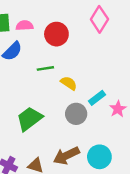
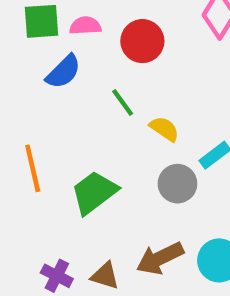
green line: (45, 68) -> (123, 102), turned 63

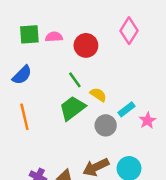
blue semicircle: (63, 72) -> (22, 75), moved
green trapezoid: (94, 192) -> (72, 108), moved

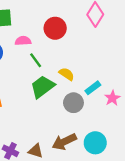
pink semicircle: (54, 37) -> (23, 41), moved
green line: (75, 80) -> (36, 60), moved

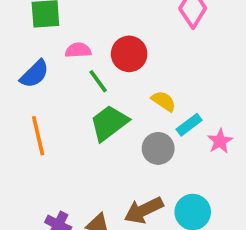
red circle: (55, 28) -> (129, 54), moved
yellow semicircle: (67, 74) -> (164, 101), moved

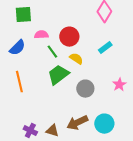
yellow semicircle: (164, 101) -> (76, 59), moved
cyan rectangle: (189, 125) -> (105, 48), moved

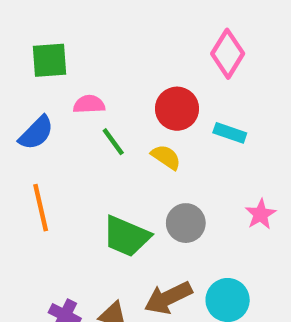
red circle: (69, 37) -> (177, 109), moved
cyan rectangle: (105, 48) -> (230, 133), turned 56
green trapezoid: (58, 75) -> (126, 236), moved, turned -120

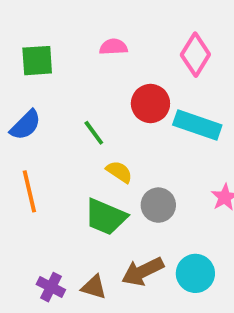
pink semicircle: (89, 104) -> (113, 47), moved
cyan rectangle: (230, 133) -> (197, 125), size x1.6
yellow semicircle: (166, 157) -> (119, 172), moved

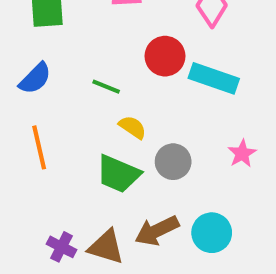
green line: (94, 133) -> (106, 87), turned -32
brown triangle: (94, 287) -> (106, 247), size x1.4

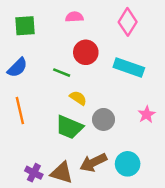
red circle: (165, 56) -> (86, 52), moved

